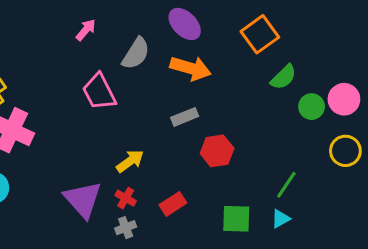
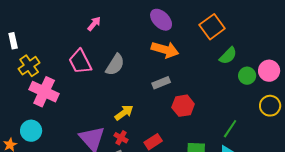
gray semicircle: (136, 53) -> (115, 65), moved
pink trapezoid: (99, 92) -> (80, 62), moved

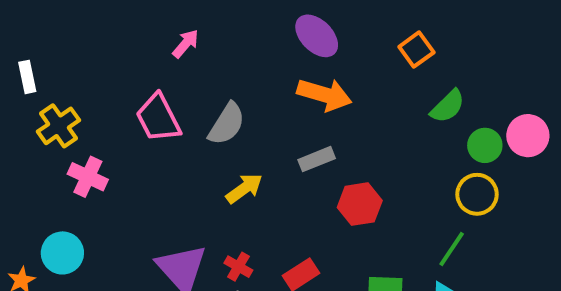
orange square: (212, 27) -> (416, 50), size x0.7
pink cross: (44, 92) -> (88, 177), size x0.7
yellow circle: (270, 106) -> (477, 194), moved
yellow arrow: (124, 113) -> (244, 188), moved

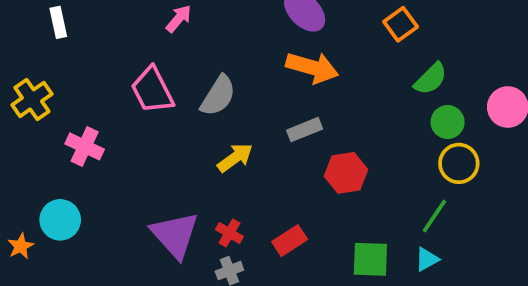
white rectangle: (27, 77) -> (58, 22), moved
yellow cross: (59, 126) -> (32, 99), moved
green circle: (485, 145) -> (448, 122), moved

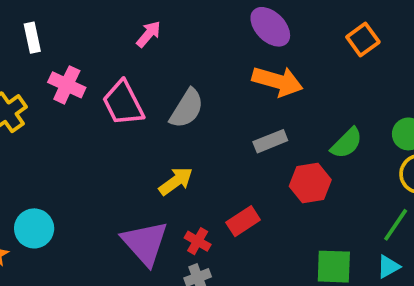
green semicircle: (431, 79) -> (347, 143), moved
pink cross: (85, 146) -> (67, 85), moved
yellow arrow: (235, 158) -> (176, 181), moved
red rectangle: (290, 241) -> (243, 221), moved

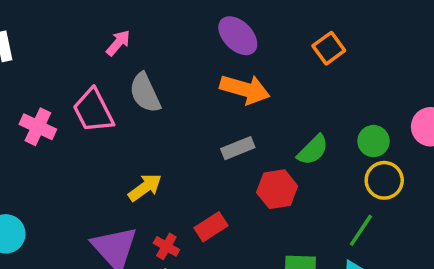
pink cross: (67, 85) -> (38, 127), moved
gray semicircle: (187, 109) -> (145, 93), moved, turned 123

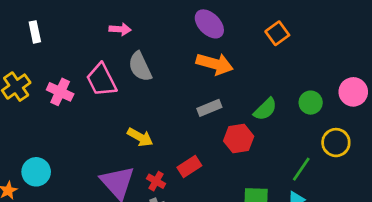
pink arrow: (118, 43) -> (120, 29), turned 54
yellow circle: (384, 180) -> (336, 143), moved
yellow arrow: (145, 187) -> (140, 137), turned 65

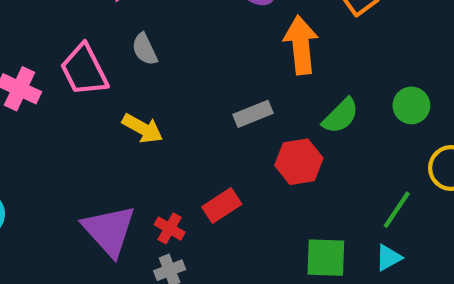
orange arrow: (215, 64) -> (301, 45), moved, turned -112
gray semicircle: (140, 67) -> (145, 49), size x0.7
yellow arrow: (140, 137) -> (142, 128), moved

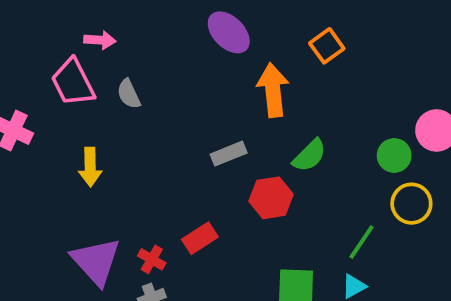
pink trapezoid: (84, 70) -> (73, 82), moved
green circle: (411, 105) -> (394, 155), moved
yellow arrow: (142, 128) -> (90, 167), moved, turned 60

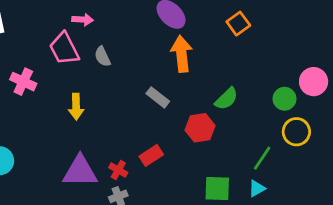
orange arrow: (273, 90) -> (182, 54), moved
gray rectangle: (229, 154) -> (158, 97), moved, turned 60
purple triangle: (96, 261) -> (80, 171), turned -48

